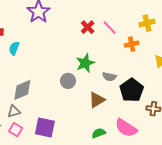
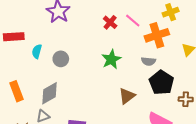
orange cross: (132, 44) -> (157, 35), size x1.6
gray semicircle: (109, 77) -> (148, 61), moved
gray circle: (68, 81) -> (61, 59), moved

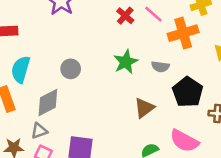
cyan semicircle: (37, 51) -> (21, 69), moved, size x1.5
gray circle: (61, 59) -> (71, 69), moved
gray semicircle: (148, 61) -> (160, 67), moved

